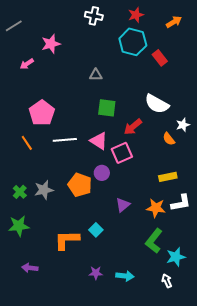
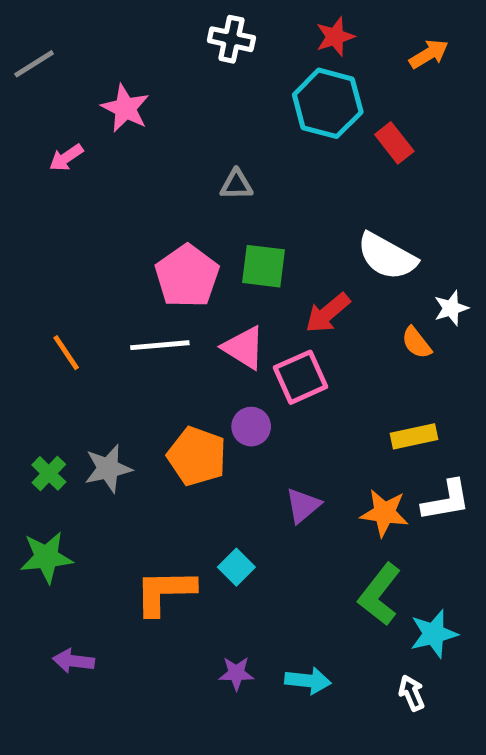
pink star: (51, 44) -> (125, 108), turned -30
pink pentagon: (42, 113) -> (187, 276), moved

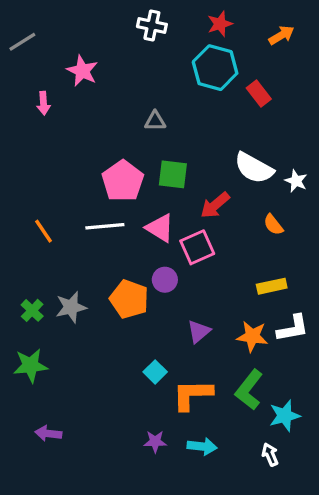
pink arrow: (66, 158) -> (43, 103), turned -60
white star: (451, 308) -> (296, 181), moved, turned -30
orange L-shape: (165, 592) -> (192, 395), moved

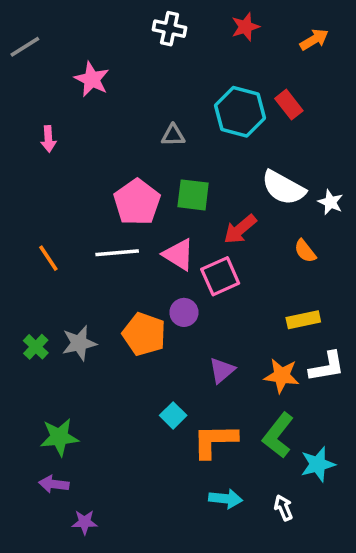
cyan hexagon: (215, 68) -> (240, 112), moved
pink arrow: (43, 103) -> (48, 139), moved
green star: (30, 365) -> (59, 437), moved
purple star: (155, 442) -> (85, 522), moved
white arrow: (270, 455) -> (283, 508), moved

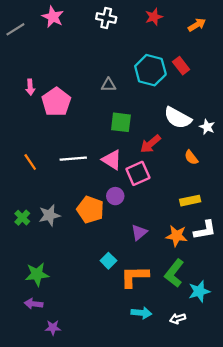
pink star: (92, 79) -> (53, 17), moved
pink pentagon: (137, 202) -> (56, 102), moved
white arrow: (283, 508) -> (178, 319), turned -84

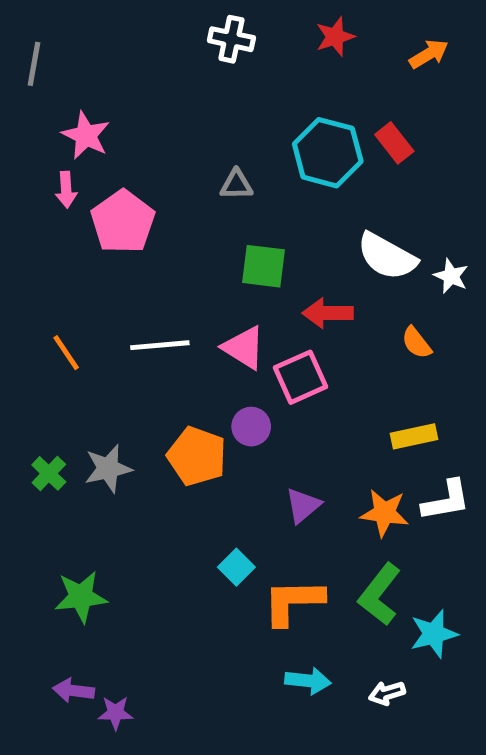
pink star: (53, 17) -> (86, 135), moved
gray line: (15, 29) -> (34, 64), turned -48
red arrow: (150, 144) -> (328, 313), turned 40
purple arrow: (34, 304) -> (74, 691), moved

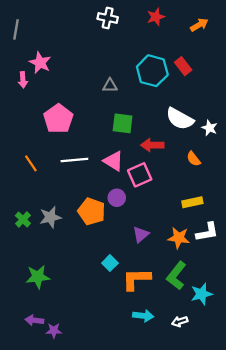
pink arrow: (66, 190) -> (23, 80), moved
pink pentagon: (123, 222) -> (58, 119), moved

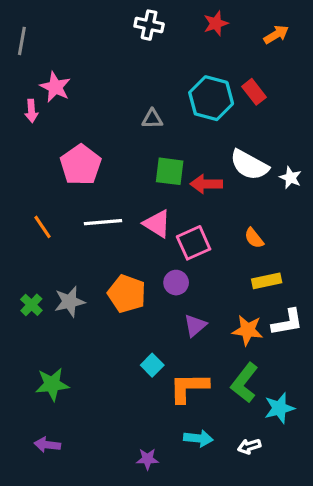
red arrow: (152, 145) -> (206, 184), moved
orange semicircle: (194, 159) -> (254, 238), moved
purple circle: (117, 198) -> (176, 283), moved
purple star: (54, 331) -> (147, 459), moved

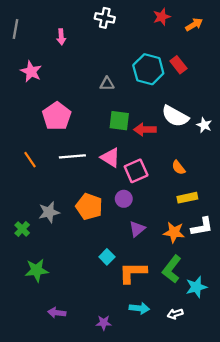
red star: (216, 23) -> (162, 17), moved
pink star: (55, 87) -> (31, 71), moved
pink arrow: (31, 111) -> (61, 37), moved
green cross: (31, 305) -> (22, 229), moved
purple arrow: (47, 445) -> (57, 313), moved

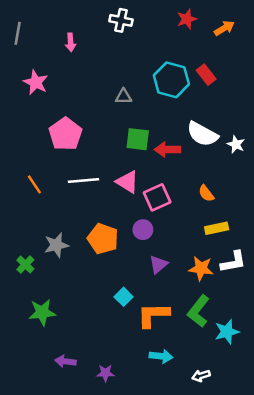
white arrow: (175, 314) -> (201, 376), moved
purple star: (104, 323) -> (105, 373), moved

